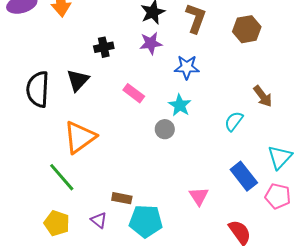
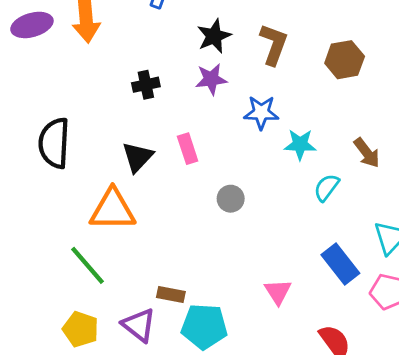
black triangle: (78, 80) -> (138, 157), moved
pink rectangle: (134, 93) -> (188, 149), turned 35
cyan star: (180, 105) -> (300, 144), moved, turned -30
orange triangle: (80, 137) -> (113, 210), turned 36
purple triangle: (99, 220) -> (139, 325), size x1.5

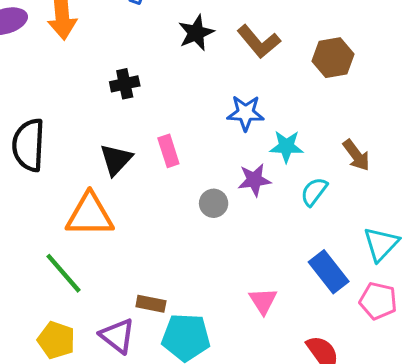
brown L-shape: (274, 44) -> (259, 42), turned 120
purple star: (211, 79) -> (254, 180), moved

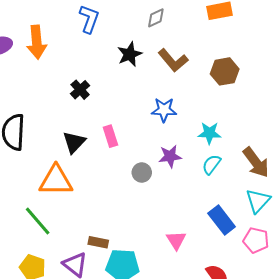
black cross: (125, 84) -> (80, 90), turned -30
cyan star: (286, 146) -> (209, 133), moved
brown arrow: (356, 155) -> (256, 162), moved, size x1.4

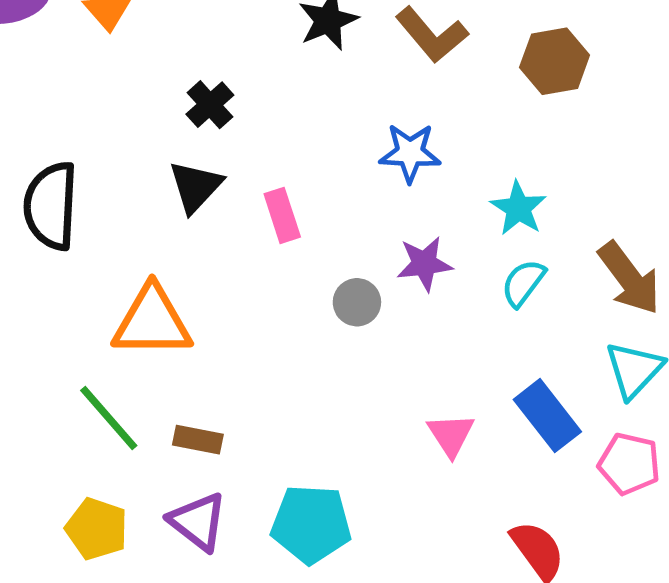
cyan star: (209, 133) -> (518, 208), turned 30
black triangle: (74, 142) -> (195, 187), moved
pink triangle: (176, 240) -> (451, 435), moved
brown rectangle: (98, 242) -> (198, 440), moved

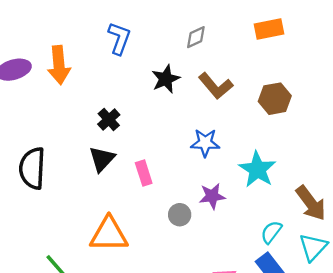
cyan star: (518, 208) -> (257, 169), size x1.4
cyan semicircle: (523, 283) -> (271, 232), moved
orange triangle: (152, 322) -> (109, 234), moved

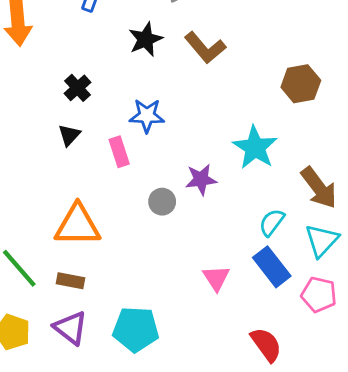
brown hexagon: (275, 99) -> (301, 84), moved
blue star: (205, 143) -> (147, 116), moved
black triangle: (102, 159) -> (69, 135), size x0.7

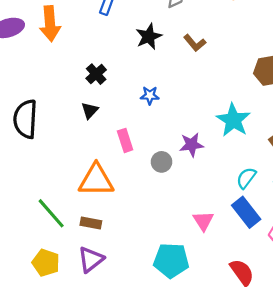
brown L-shape: (205, 48) -> (195, 43), size x0.7
blue star: (147, 116) -> (150, 95), size x0.7
pink rectangle: (119, 152) -> (125, 140), moved
purple triangle: (71, 328) -> (91, 259), turned 44
cyan pentagon: (136, 329) -> (171, 260), moved

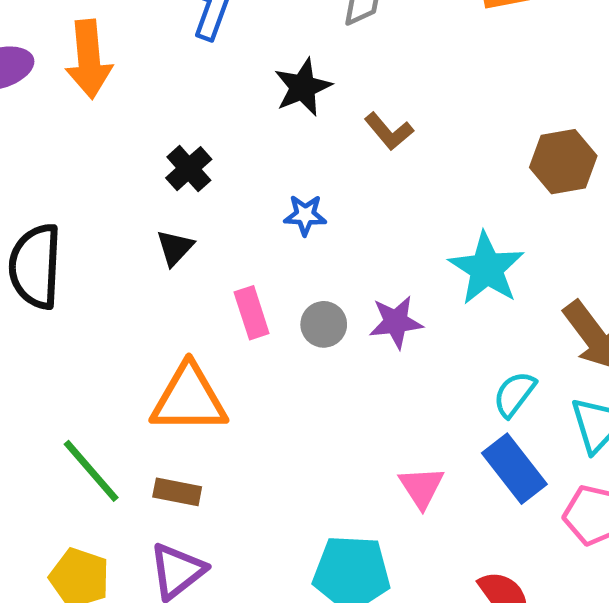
brown L-shape: (195, 43) -> (389, 131), moved
gray circle: (162, 162) -> (324, 324), moved

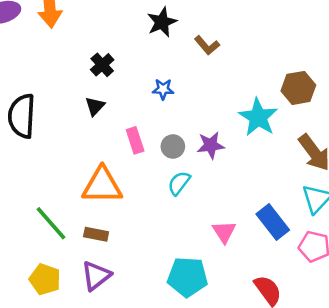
brown hexagon: (563, 162) -> (298, 88), moved
cyan semicircle: (514, 394) -> (179, 183), moved

